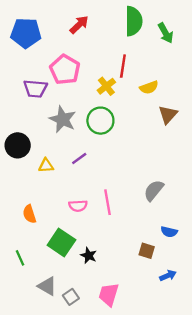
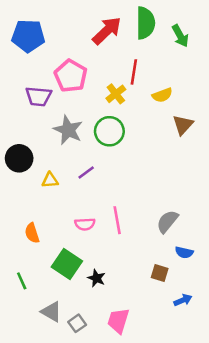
red arrow: (79, 25) -> (107, 31), moved, size x1.4
gray semicircle: (154, 190) -> (167, 221), moved

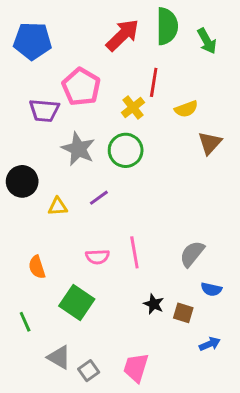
black star: (96, 278) -> (154, 304), moved

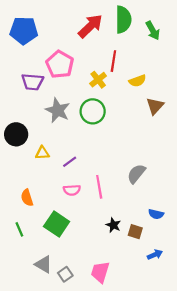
purple line: (99, 198) -> (70, 162), moved
gray semicircle: (192, 254) -> (136, 174), moved
green line: (25, 322) -> (19, 229), moved

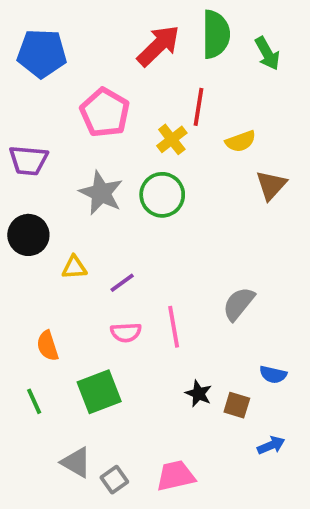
purple trapezoid: (33, 82) -> (28, 160), moved
green square: (57, 224) -> (99, 392), turned 35
pink trapezoid: (100, 272) -> (176, 476), turned 60

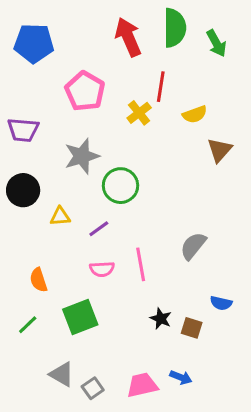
red arrow: (158, 46) -> (128, 37), turned -69
gray star: (101, 193) -> (82, 156), turned 30
green circle: (162, 195) -> (121, 186), moved
green line: (34, 401) -> (28, 325), turned 70
blue arrow: (271, 445) -> (181, 377), moved, turned 45

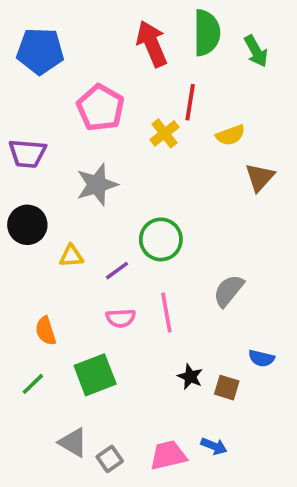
green circle: (121, 186) -> (161, 239), moved

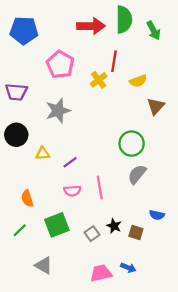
red arrow: (152, 44) -> (91, 26), turned 112
green circle: (161, 239) -> (132, 144), moved
gray square: (110, 459) -> (92, 234), moved

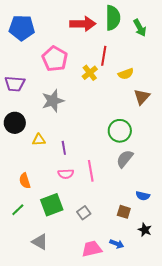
purple line: (70, 162) -> (64, 148), turned -64
black star: (114, 226) -> (145, 230), moved

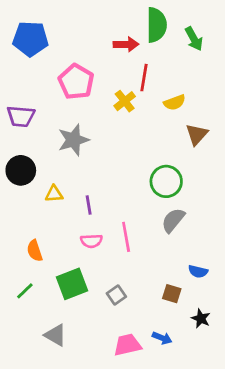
red arrow: (83, 24) -> (126, 44), moved, size x0.7

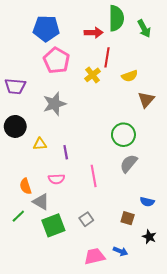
blue pentagon: (30, 39) -> (46, 29), moved
pink semicircle: (91, 241) -> (56, 179), moved
green square: (72, 284) -> (53, 225), moved
gray triangle: (55, 335) -> (41, 202), moved

